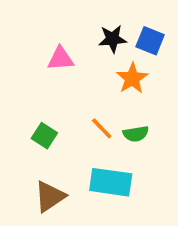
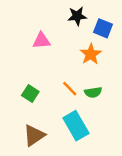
black star: (112, 39) -> (77, 16), moved
cyan rectangle: (111, 182) -> (76, 126), turned 52

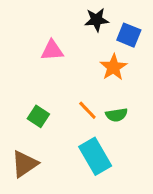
brown triangle: (34, 135) -> (25, 164), moved

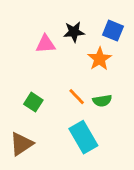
black star: (97, 20) -> (74, 32), moved

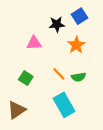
blue square: (113, 31) -> (79, 16), moved, turned 35
pink triangle: (46, 44) -> (34, 43), moved

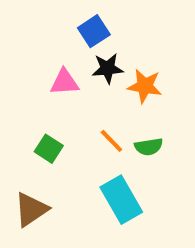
blue square: (79, 16) -> (94, 31), moved
black star: (57, 24) -> (108, 68), moved
orange star: (76, 45) -> (145, 86), turned -30

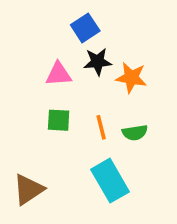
orange line: (111, 141) -> (101, 127), turned 30
green square: (49, 149) -> (59, 120), moved, turned -30

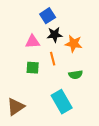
orange line: (101, 127) -> (53, 59), moved

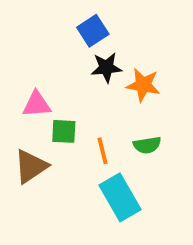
pink triangle: (33, 42) -> (37, 104), moved
orange line: (53, 59) -> (103, 151), moved
brown triangle: (16, 107) -> (31, 166), moved

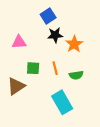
orange star: (143, 85) -> (74, 44), turned 30
pink triangle: (37, 104) -> (19, 42), moved
orange line: (103, 151) -> (55, 68), moved

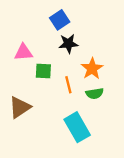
orange star: (74, 44) -> (92, 69), moved
green square: (33, 68) -> (43, 71), moved

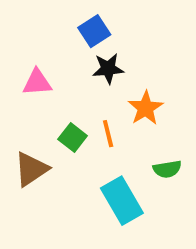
green square: (43, 71) -> (73, 138), moved, turned 35
green semicircle: (95, 94) -> (167, 169), moved

